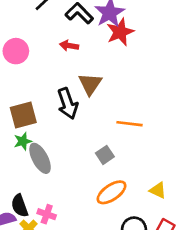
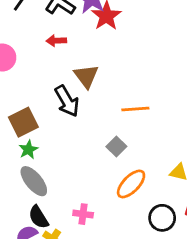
gray ellipse: (40, 158) -> (34, 181), moved
pink cross: (47, 214) -> (83, 214), moved

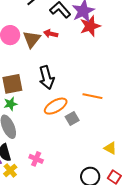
brown triangle: (86, 76) -> (32, 39), moved
orange ellipse: (131, 184) -> (56, 106), moved

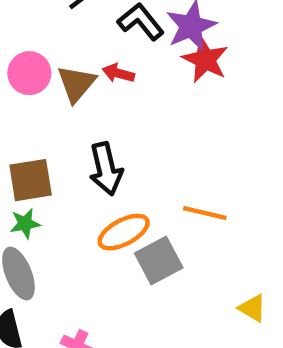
red star: (90, 26) -> (205, 60), turned -30
gray square: (72, 119) -> (159, 260), size x1.5
yellow triangle: (110, 148) -> (252, 308), moved

